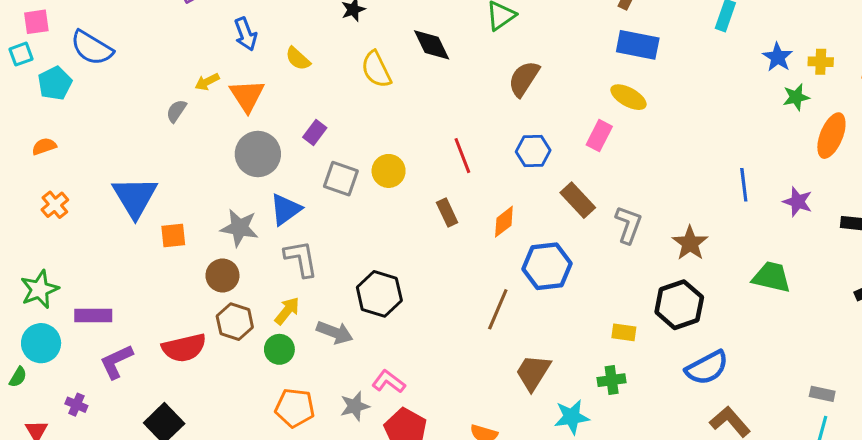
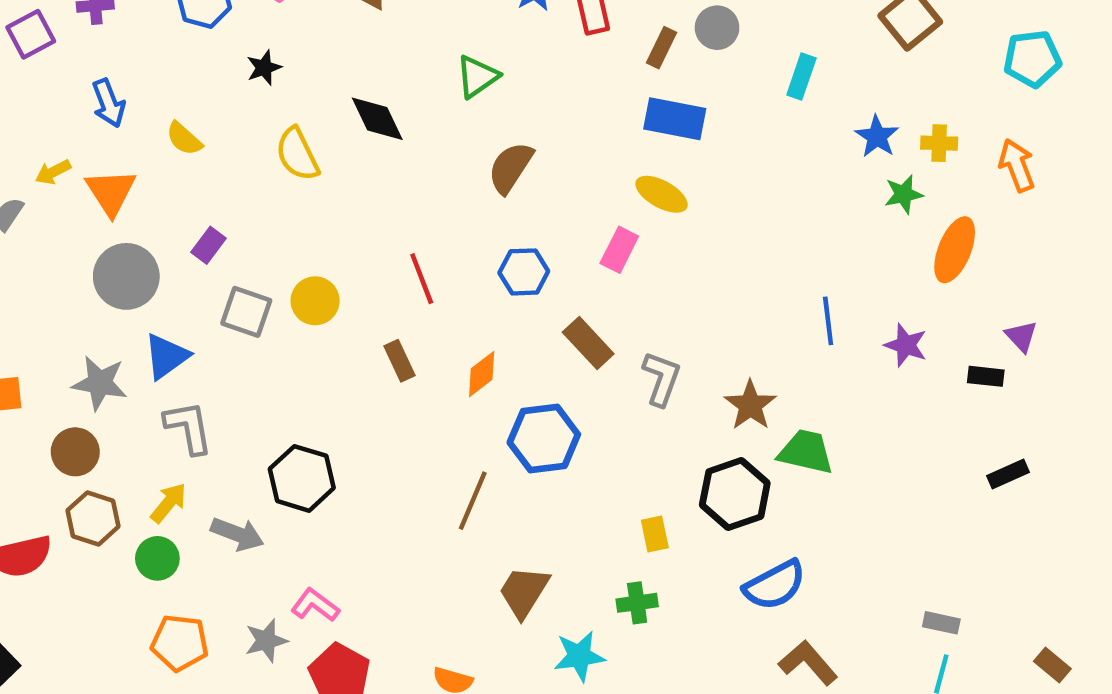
green trapezoid: (771, 277) -> (806, 452), moved
yellow rectangle: (624, 332) -> (655, 534), turned 70

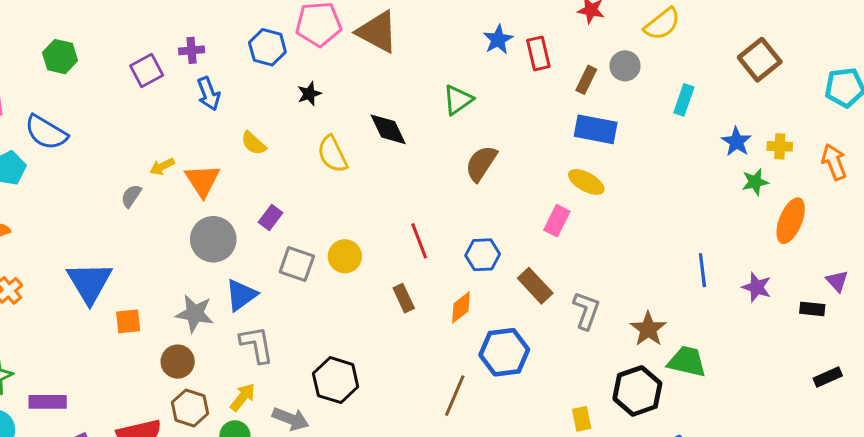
blue arrow: (109, 103) -> (209, 94), moved
blue hexagon: (524, 272) -> (483, 255), moved

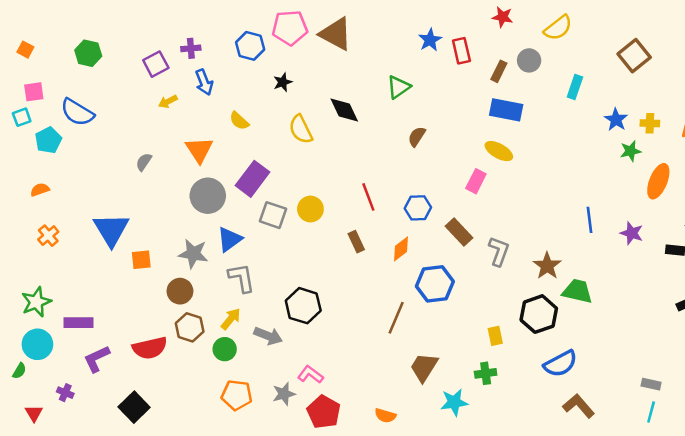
brown semicircle: (481, 163) -> (417, 137), size x0.7
yellow arrow: (162, 166) -> (168, 102), moved
purple rectangle: (271, 218) -> (252, 179), size x1.8

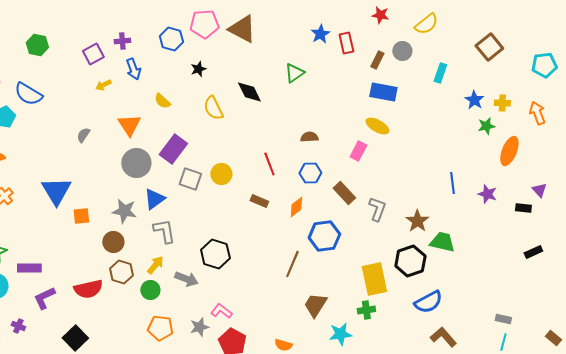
brown semicircle: (417, 137) -> (309, 137), moved, turned 54
brown rectangle: (356, 242) -> (259, 201), turned -42
yellow rectangle: (495, 336) -> (374, 279), size x2.0

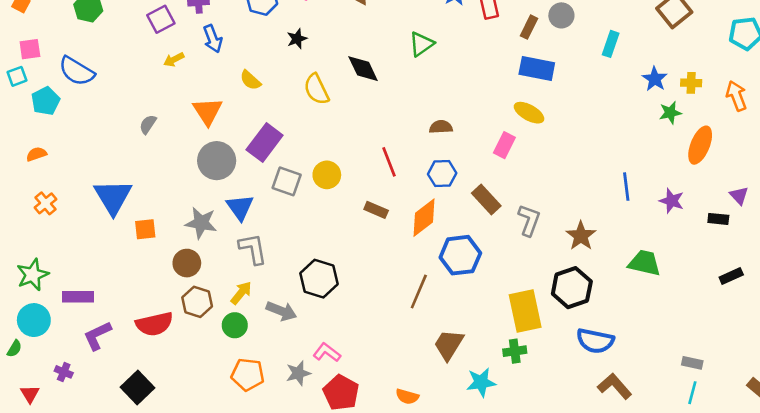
blue triangle: (154, 199) -> (240, 207), turned -30
orange diamond: (296, 207) -> (424, 218), size x1.4
green trapezoid: (442, 242) -> (644, 263), moved
blue semicircle: (428, 302) -> (595, 341), turned 40

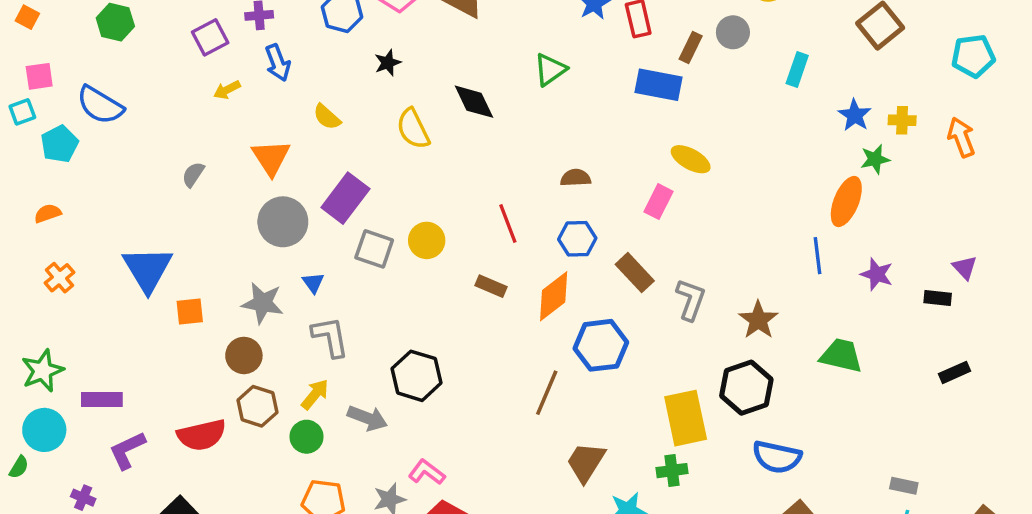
blue rectangle: (537, 69) -> (658, 85), moved
orange ellipse: (700, 145) -> (846, 202), moved
blue triangle: (240, 207) -> (313, 283), size x0.6

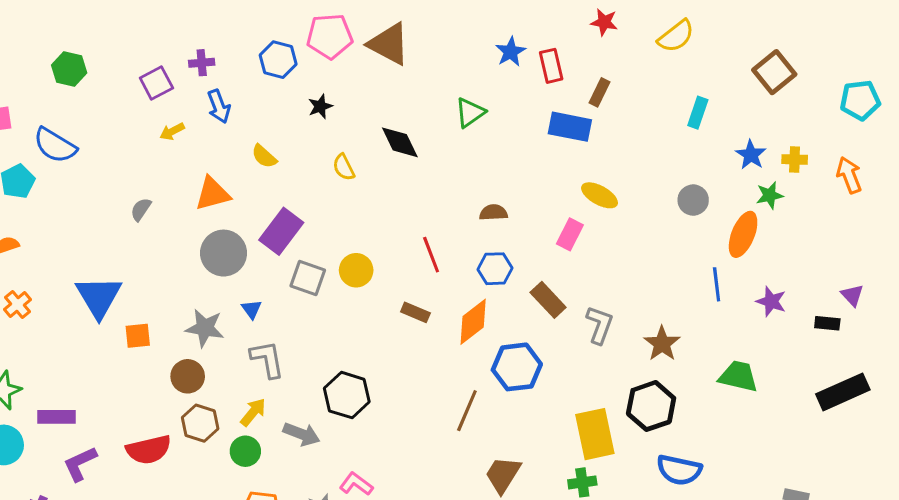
gray circle: (733, 32) -> (693, 200), moved
yellow semicircle: (413, 129) -> (344, 167), size x0.7
orange triangle: (271, 158) -> (213, 194), turned 48
black rectangle: (955, 372) -> (843, 392), size x1.8

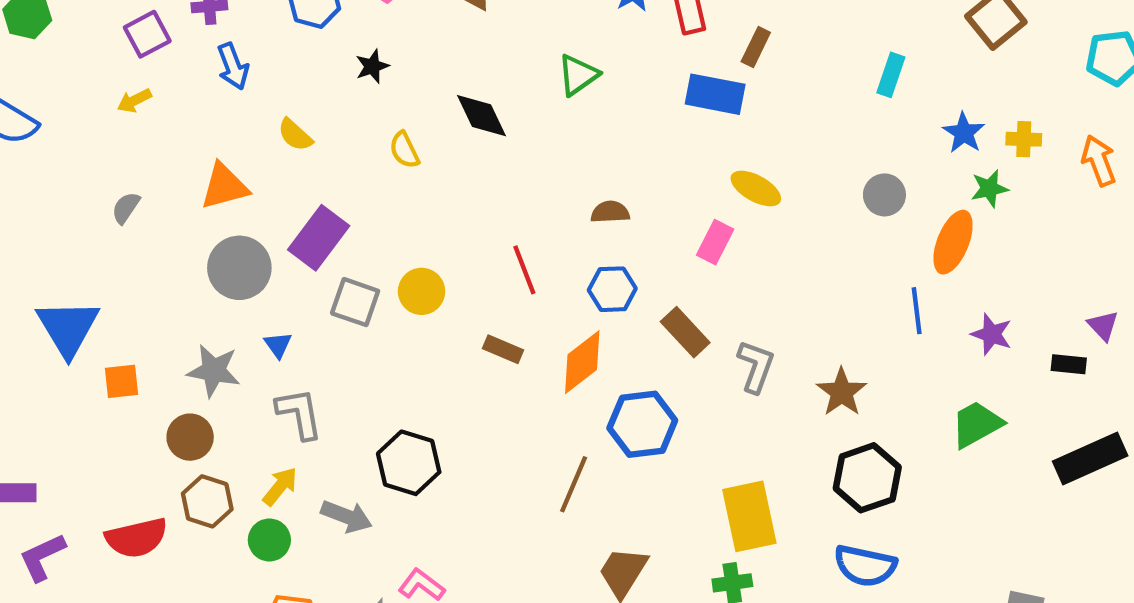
yellow arrow: (172, 131) -> (134, 101), moved
green trapezoid: (738, 376) -> (977, 424), moved, turned -42
black hexagon: (651, 406) -> (867, 478), moved

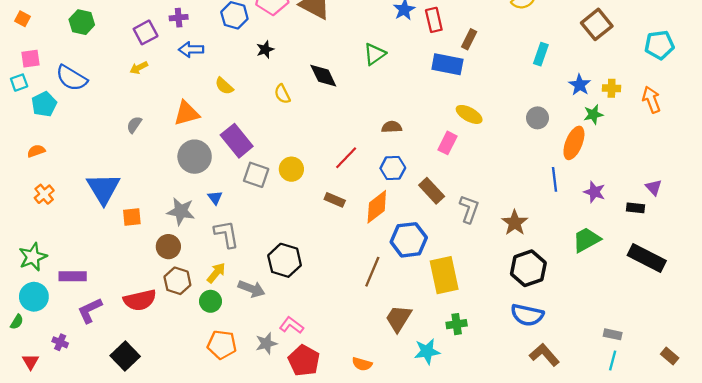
blue arrow: (233, 66) -> (191, 50), turned 110
purple rectangle: (319, 238) -> (237, 141), turned -76
red line: (524, 270) -> (346, 158), turned 65
black rectangle: (1090, 459) -> (647, 258), turned 51
yellow rectangle: (749, 516) -> (444, 275), moved

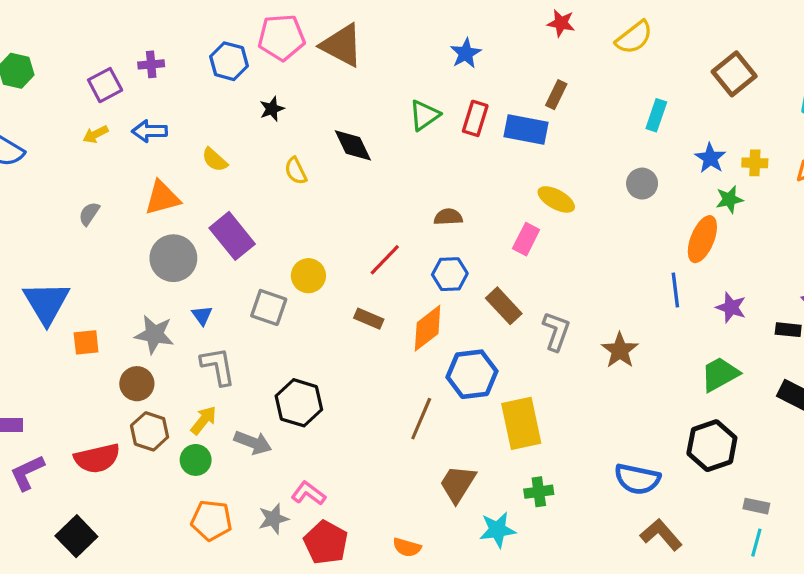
red rectangle: (434, 20) -> (475, 118), moved, turned 30
blue arrow: (191, 50) -> (150, 131), moved
gray circle: (537, 118) -> (642, 184), moved
gray square: (256, 175) -> (269, 307), moved
black hexagon: (528, 268) -> (712, 446), moved

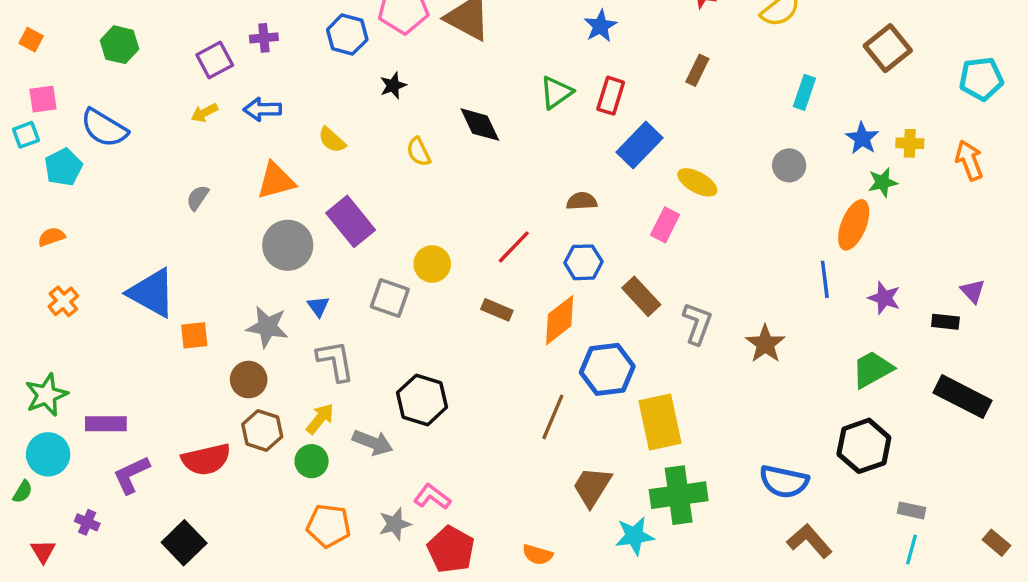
blue rectangle: (526, 130) -> (640, 145), moved, turned -57
blue triangle: (46, 303) -> (152, 293), turned -30
green cross: (539, 492) -> (679, 495), size x1.8

